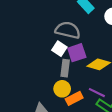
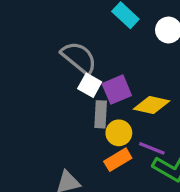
gray semicircle: (68, 30) -> (79, 58), moved, turned 30
yellow circle: (62, 89) -> (119, 133), moved

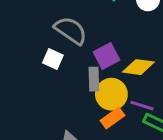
white square: (90, 85) -> (53, 59), moved
yellow circle: (119, 133) -> (111, 94), size x1.4

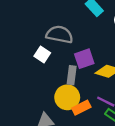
gray semicircle: (71, 30) -> (60, 34), turned -32
yellow circle: (111, 94) -> (67, 97), moved

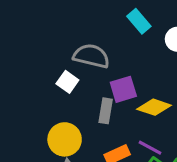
yellow circle: (67, 97) -> (65, 139), moved

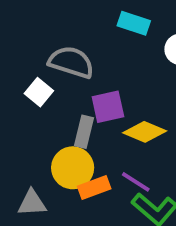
cyan rectangle: (139, 21) -> (134, 23), turned -35
yellow circle: (65, 139) -> (73, 168), moved

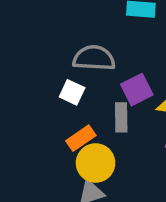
yellow circle: (73, 168) -> (96, 163), moved
orange rectangle: (94, 188) -> (81, 138), moved

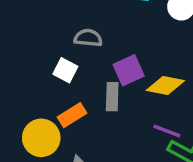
gray semicircle: (94, 58) -> (88, 38), size x0.7
yellow circle: (96, 163) -> (41, 138), moved

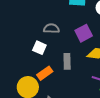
purple square: (129, 70) -> (84, 33), moved

